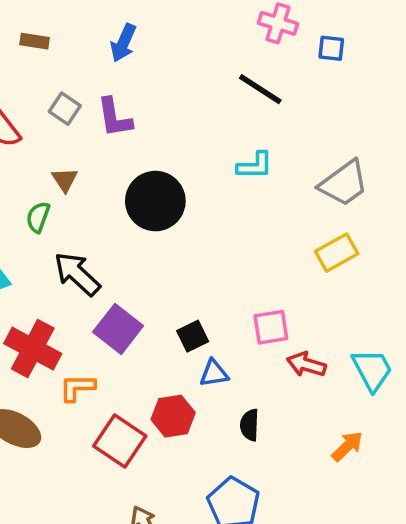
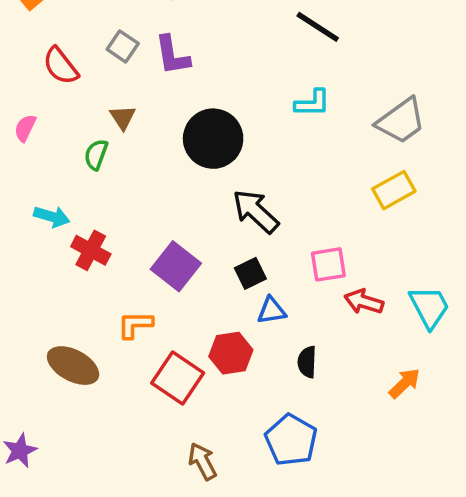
black arrow: (77, 274) -> (256, 211), moved
red cross: (33, 349) -> (91, 250), moved, size x0.7

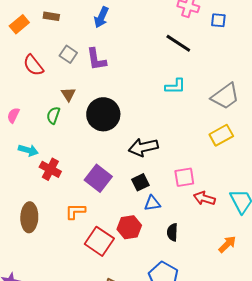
pink semicircle: (25, 128) -> (13, 115), moved
black circle: (213, 139) -> (103, 114), moved
black arrow: (256, 211) -> (143, 147), turned -56
brown ellipse: (73, 366) -> (29, 217), moved, turned 64

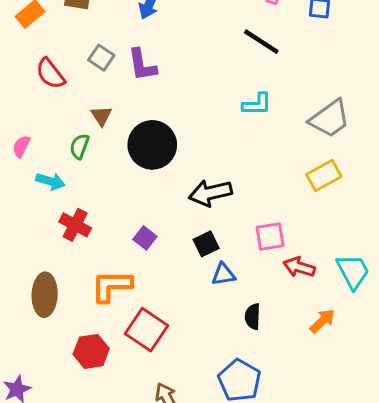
cyan arrow: (28, 150) -> (50, 181), moved
purple square: (98, 178) -> (145, 238), size x0.6
orange L-shape: (75, 211) -> (112, 286), size x1.4
red hexagon: (129, 227) -> (91, 351), moved
orange arrow: (227, 244) -> (322, 321), moved

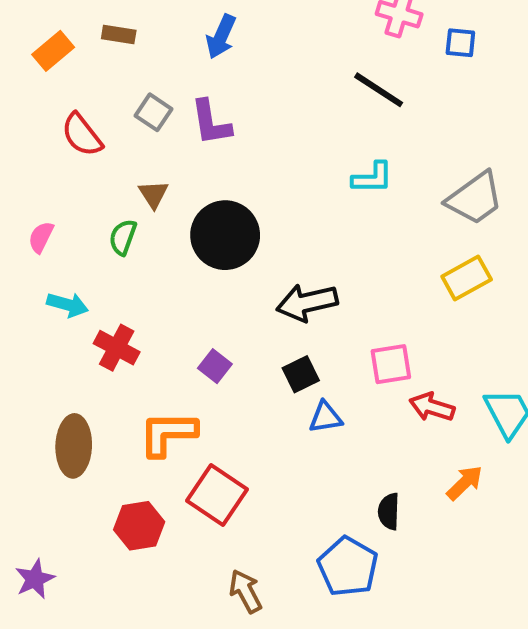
cyan arrow: (50, 181) -> (68, 305), moved
black semicircle: (253, 317) -> (389, 511), moved

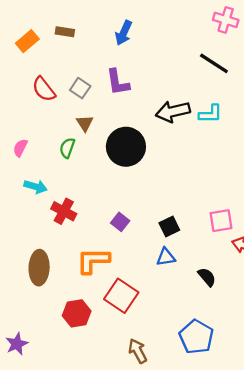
gray square: (153, 112) -> (80, 88), moved
black arrow: (307, 303) -> (173, 112), moved
blue triangle: (325, 417) -> (166, 257), moved
black semicircle: (389, 511) -> (207, 277), moved, turned 138

